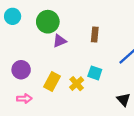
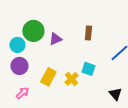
cyan circle: (13, 16) -> (17, 45), moved
green circle: (48, 22) -> (33, 31), moved
pink arrow: (24, 99) -> (22, 93), turned -40

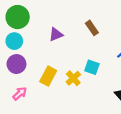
green circle: (33, 31) -> (18, 17), moved
brown rectangle: (88, 33) -> (92, 28), turned -40

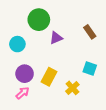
green circle: (18, 17) -> (39, 20), moved
purple circle: (16, 64) -> (25, 74), moved
yellow cross: (73, 78) -> (72, 88), moved

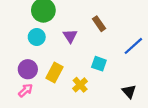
purple triangle: (56, 38) -> (70, 36), moved, turned -40
cyan circle: (17, 44) -> (37, 37), moved

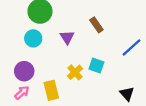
yellow rectangle: (54, 73) -> (51, 90), moved, turned -42
yellow cross: (80, 85) -> (75, 72), moved

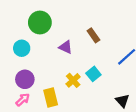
purple triangle: (67, 37) -> (66, 47), turned -32
cyan circle: (33, 38) -> (22, 48), moved
cyan square: (96, 66) -> (93, 74), turned 32

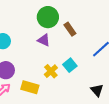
green circle: (40, 23) -> (48, 17), moved
yellow rectangle: (51, 98) -> (30, 87), turned -60

